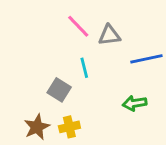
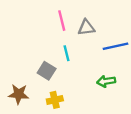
pink line: (78, 26) -> (62, 21), turned 30
brown star: (37, 127) -> (19, 94), moved, turned 30

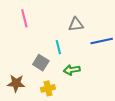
pink line: (62, 21) -> (24, 18), moved
green arrow: (106, 81) -> (72, 70), moved

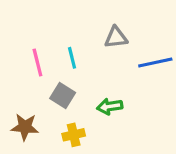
pink line: (24, 18) -> (37, 63), moved
cyan line: (58, 47) -> (72, 58), moved

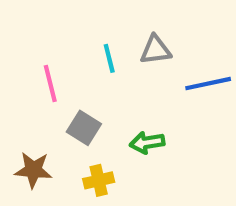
cyan line: (72, 58) -> (109, 58), moved

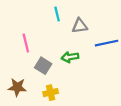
cyan line: (109, 58) -> (57, 14), moved
green arrow: (147, 143) -> (70, 57), moved

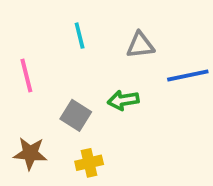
cyan line: (57, 14) -> (80, 36), moved
pink line: (26, 43) -> (26, 75), moved

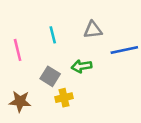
cyan line: (80, 36) -> (53, 35), moved
yellow cross: (89, 163) -> (64, 98), moved

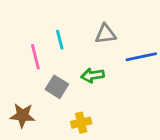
pink line: (18, 50) -> (35, 57), moved
yellow cross: (64, 98) -> (81, 123), moved

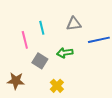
yellow cross: (81, 123) -> (57, 86), turned -32

